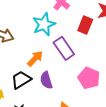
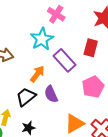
red rectangle: (85, 25) -> (91, 48), moved
pink pentagon: (89, 78) -> (93, 87), turned 30

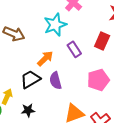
purple rectangle: (64, 60) -> (74, 49), size x0.7

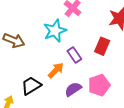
orange arrow: (45, 58) -> (56, 70), moved
purple semicircle: (56, 81) -> (73, 89), moved, turned 72

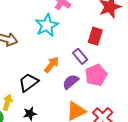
purple rectangle: (74, 55) -> (80, 56), moved

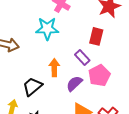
cyan star: (47, 25) -> (47, 29), turned 30
orange arrow: (52, 65) -> (54, 68), turned -36

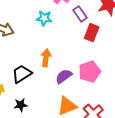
cyan star: (47, 29) -> (44, 18), size x0.7
purple rectangle: (82, 57) -> (80, 14), moved

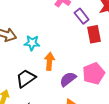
cyan star: (44, 18) -> (32, 43), moved
red rectangle: (92, 33) -> (94, 34), turned -30

